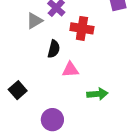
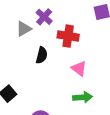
pink triangle: (70, 70) -> (79, 68), moved, turned 42

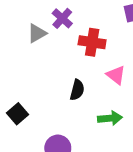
black semicircle: (42, 55) -> (77, 90), moved
pink triangle: (79, 68) -> (116, 75), moved

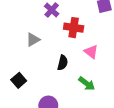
gray triangle: (37, 33) -> (33, 40), moved
green arrow: (110, 118) -> (87, 84), turned 42

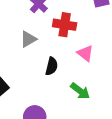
gray triangle: (33, 40) -> (28, 39), moved

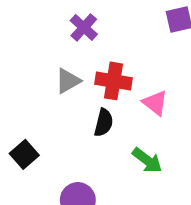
red cross: (65, 25) -> (114, 81), moved

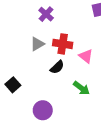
black semicircle: (104, 123) -> (57, 67), turned 32

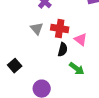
gray triangle: (37, 44) -> (37, 29), turned -40
black semicircle: (57, 67) -> (63, 50), moved, turned -32

